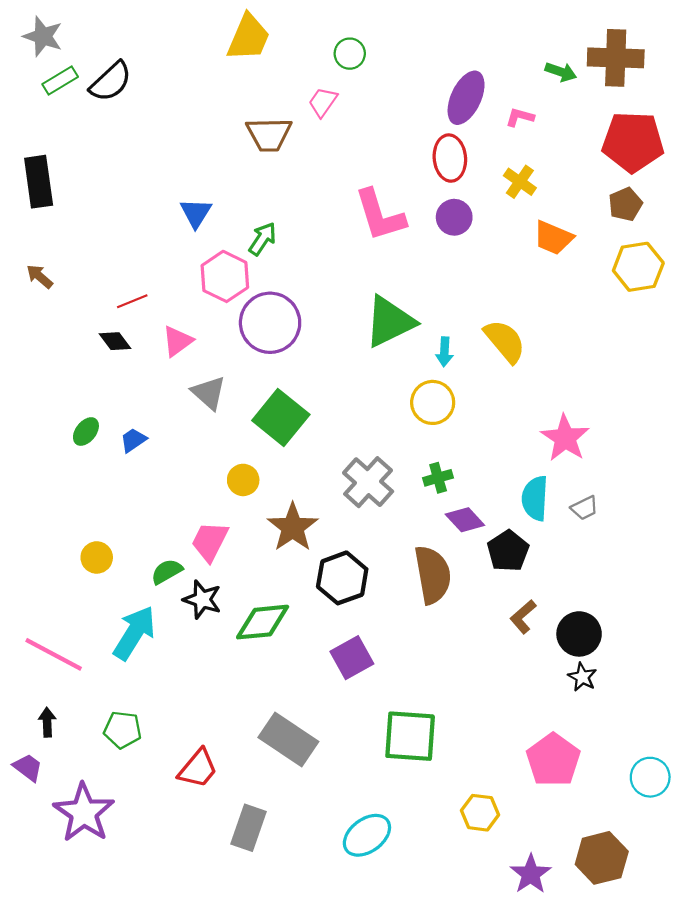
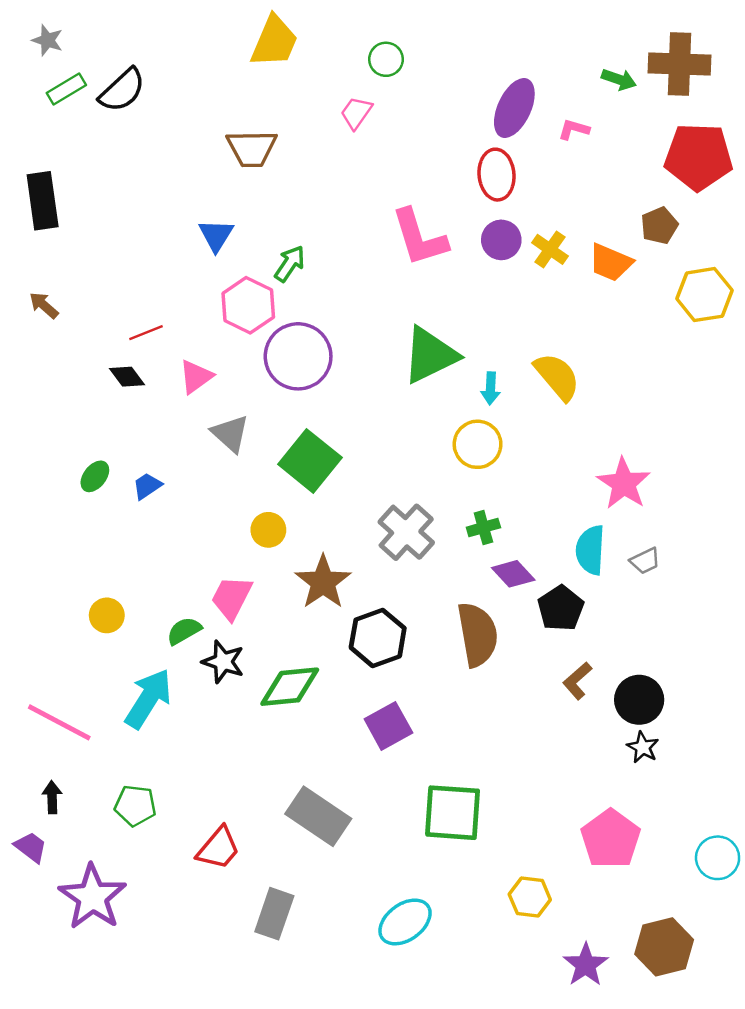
gray star: (43, 36) -> (47, 40), size x0.7
brown trapezoid: (269, 134) -> (252, 148), moved
yellow cross: (520, 182) -> (550, 249), moved
brown pentagon: (625, 204) -> (659, 226), moved

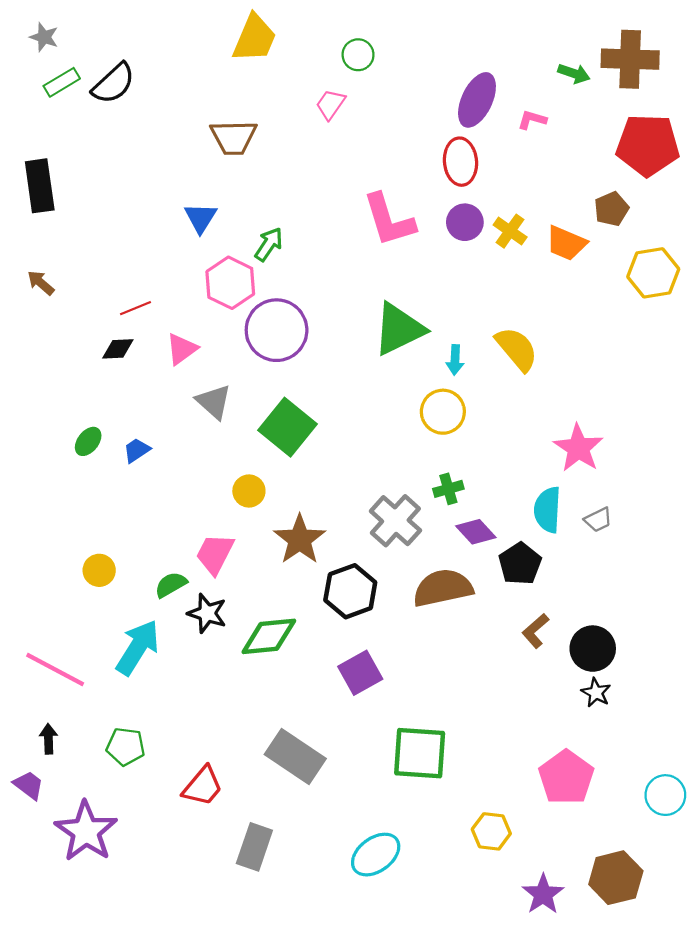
black diamond: (127, 377) -> (118, 349), turned -56
gray cross: (406, 532) -> (395, 521), moved
brown semicircle: (478, 634) -> (443, 588), turned -92

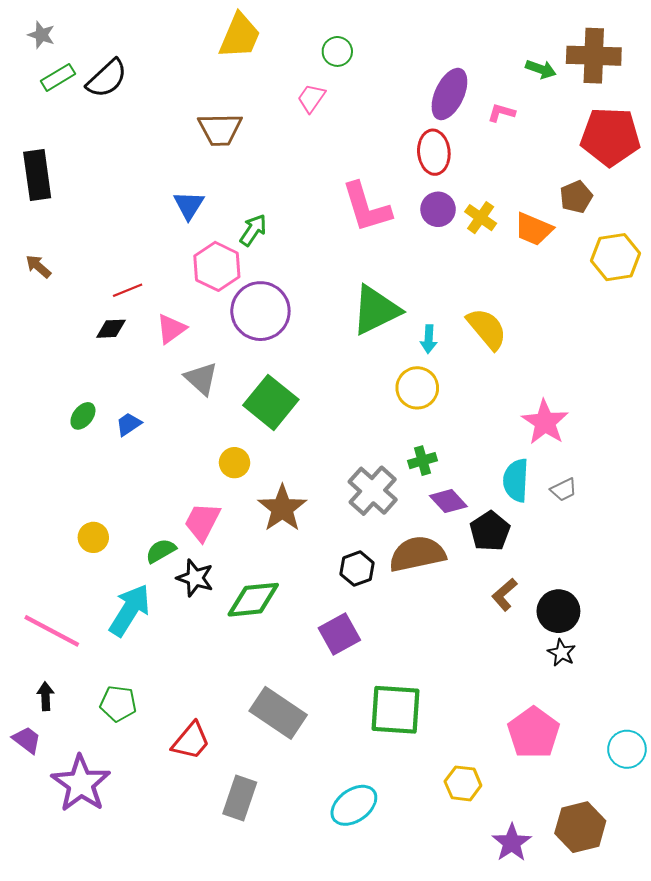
black hexagon: (350, 591) -> (357, 569), moved, size x0.7

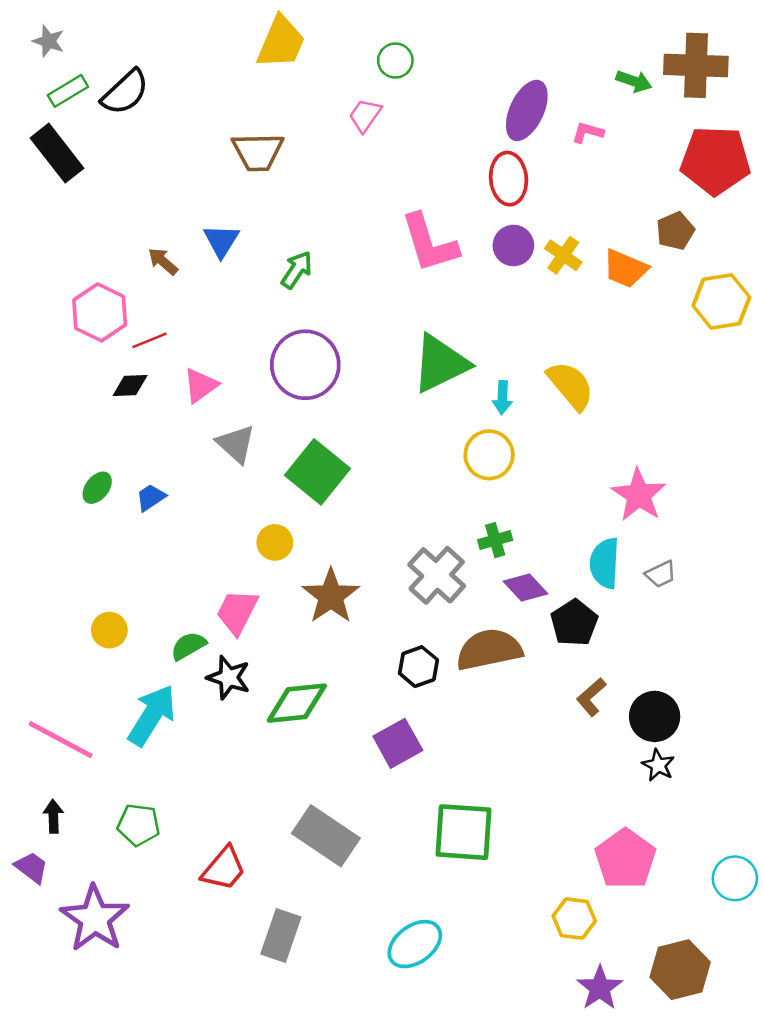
black rectangle: (37, 175) -> (57, 153), moved, turned -30
brown arrow: (38, 266) -> (163, 261), moved
pink hexagon: (217, 266) -> (100, 312), moved
yellow hexagon: (463, 783) -> (574, 919), moved

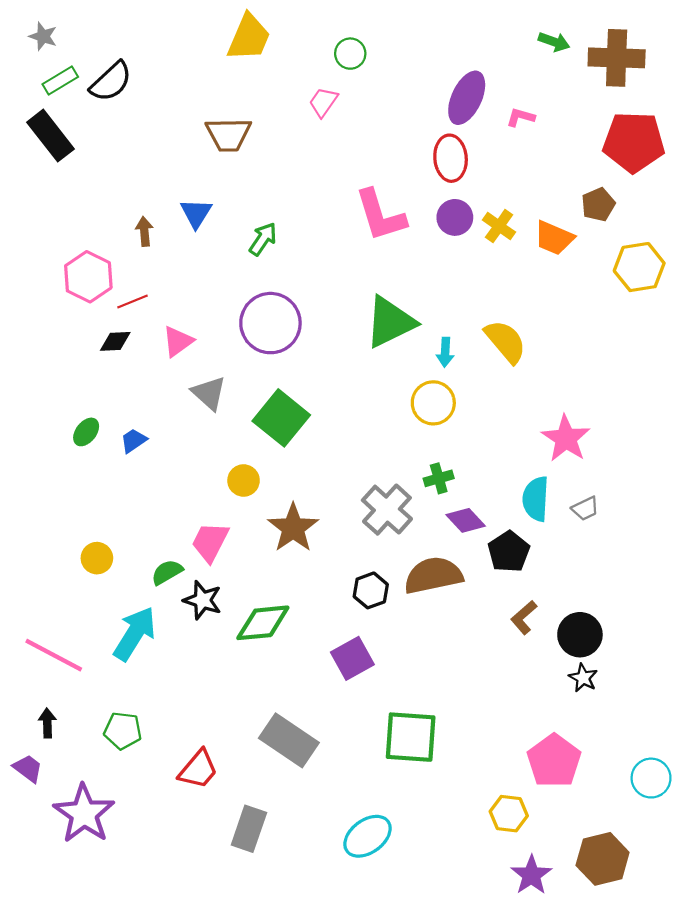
green arrow: (634, 81) -> (554, 42), moved
brown arrow: (163, 261) -> (144, 231), turned 44

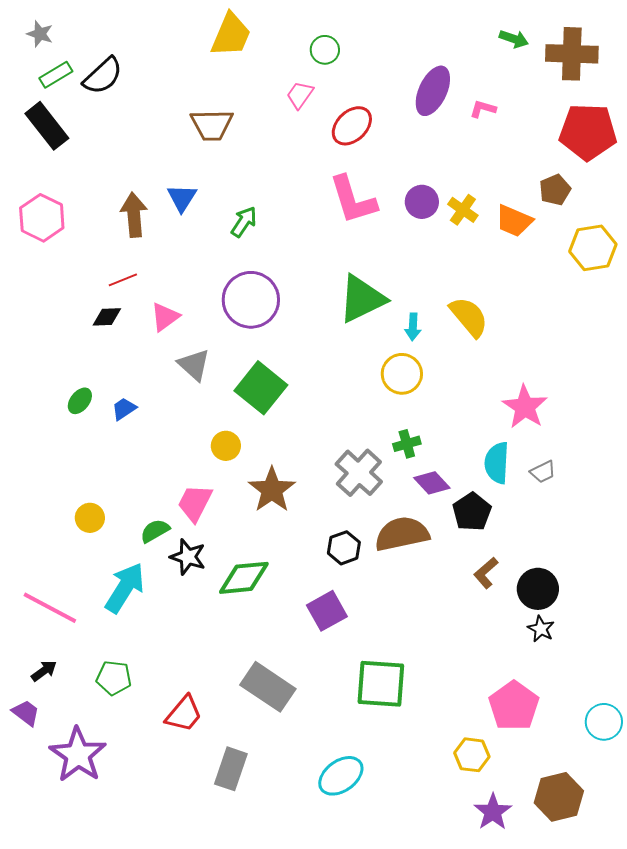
red ellipse: (451, 158) -> (352, 126), moved, turned 51
brown arrow: (144, 231) -> (134, 215), size x1.6
pink hexagon: (88, 277) -> (42, 218), moved
black arrow: (47, 723) -> (44, 671), turned 56

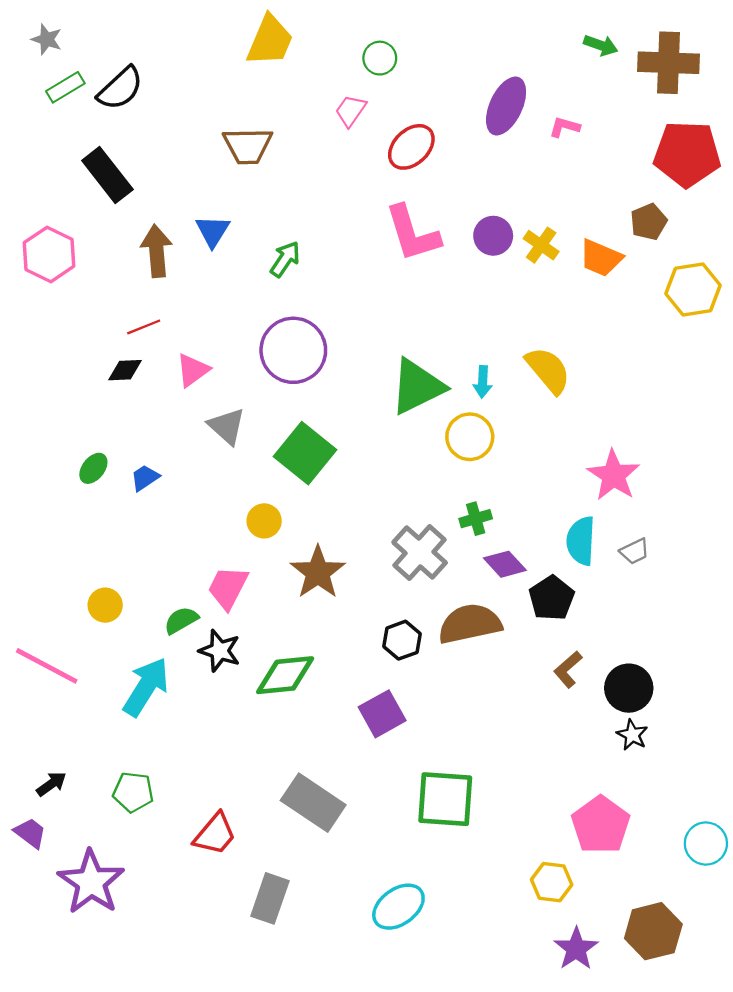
black rectangle: (47, 126) -> (107, 175), moved
green triangle: (362, 299) -> (417, 387), moved
pink line: (50, 608) -> (47, 666), moved

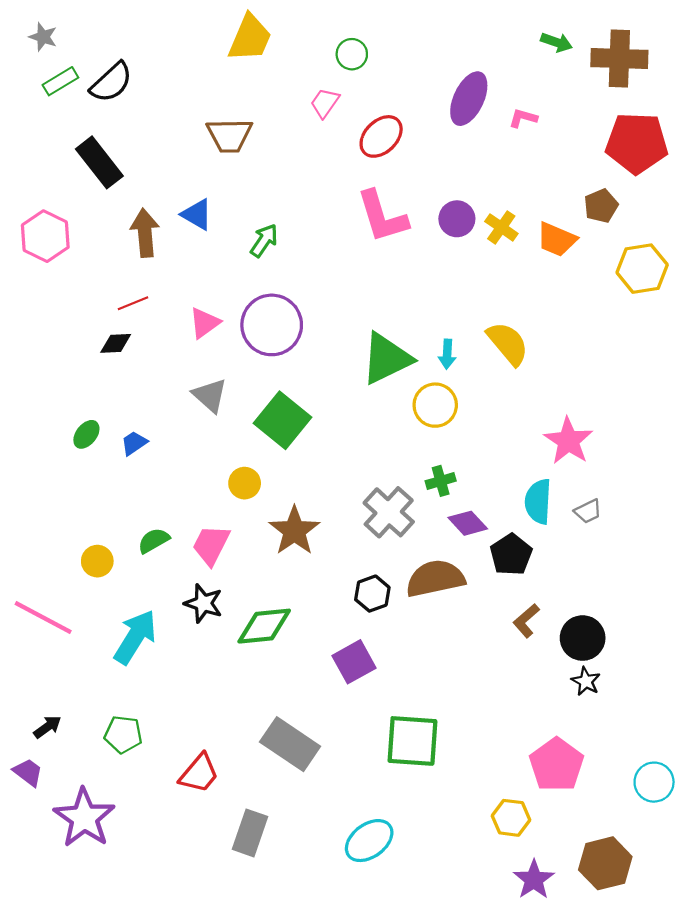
blue triangle: (213, 231) -> (197, 214), turned -32
pink triangle: (193, 370) -> (205, 323), moved
green semicircle: (181, 620) -> (154, 541), moved

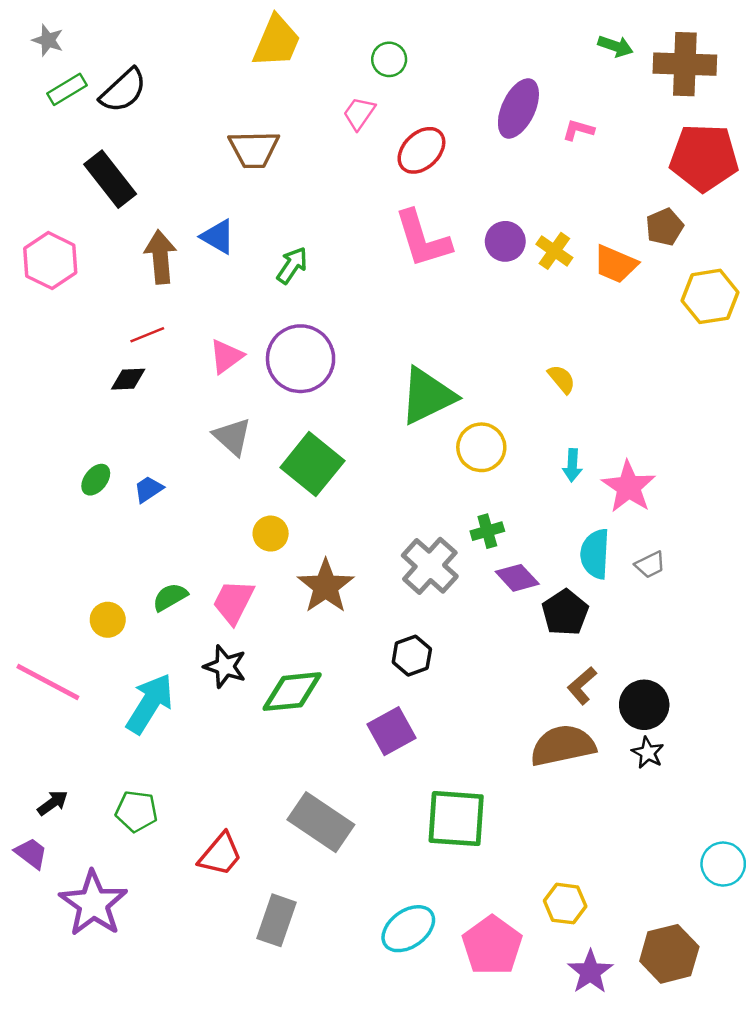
yellow semicircle: (508, 343) -> (562, 379), size x0.6
cyan arrow: (447, 354) -> (572, 465), moved
brown semicircle: (435, 578) -> (563, 745), moved
pink pentagon: (557, 765) -> (492, 945), moved

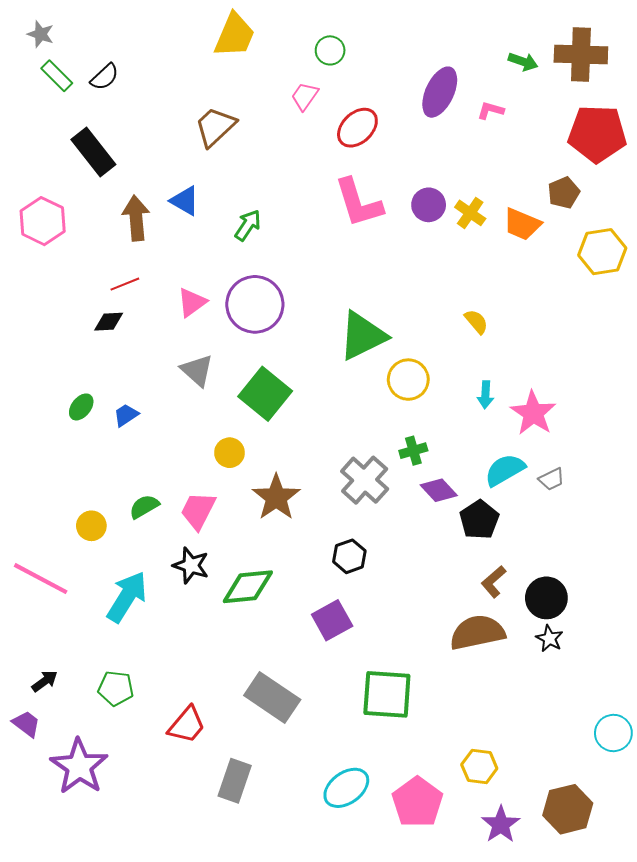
green arrow: (615, 46) -> (523, 62), moved
green rectangle: (67, 89) -> (57, 76), turned 76
black semicircle: (123, 91) -> (105, 77), size x0.7
brown trapezoid: (254, 149) -> (215, 127), turned 138
cyan semicircle: (595, 554) -> (505, 470), turned 57

